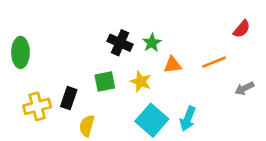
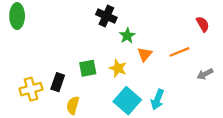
red semicircle: (242, 29) -> (203, 24), turned -70
black cross: (120, 43) -> (106, 16), moved
green ellipse: (20, 52) -> (17, 16), moved
orange triangle: (173, 65) -> (145, 54), turned -42

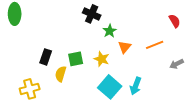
black rectangle: (58, 82) -> (46, 57), moved
yellow cross: (31, 89) -> (30, 89), moved
yellow semicircle: (73, 105) -> (61, 74), moved

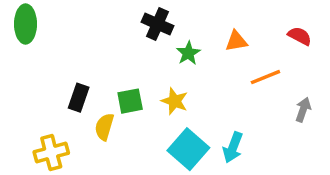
red semicircle: (175, 21) -> (300, 36), turned -32
orange triangle: (125, 47) -> (236, 41), moved, turned 40
gray arrow: (177, 64) -> (303, 110), turned 136

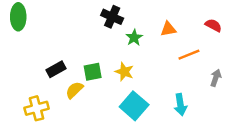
black rectangle: (79, 98) -> (56, 69), turned 42
yellow semicircle: (104, 127) -> (74, 90), turned 30
cyan arrow: (233, 147) -> (180, 105), moved, turned -30

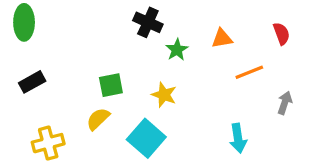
red semicircle: (213, 25) -> (281, 34), turned 42
black rectangle: (56, 69) -> (32, 82), moved
green square: (93, 72) -> (111, 85), moved
cyan square: (134, 106) -> (146, 138), moved

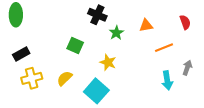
green square: (111, 85) -> (75, 45), moved, turned 35
cyan arrow: (238, 138) -> (167, 80), moved
yellow cross: (48, 143) -> (32, 78), moved

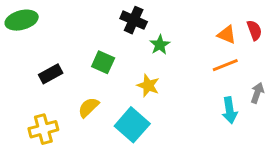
green ellipse: (16, 15) -> (22, 20), turned 75
orange triangle: (146, 25) -> (227, 35), moved, turned 32
black rectangle: (21, 54) -> (51, 74), moved
yellow cross: (32, 78) -> (43, 129), moved

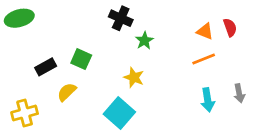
green square: (103, 62) -> (81, 59), moved
gray arrow: (257, 93) -> (239, 93), moved, turned 150
yellow semicircle: (88, 107) -> (67, 92), moved
yellow cross: (43, 129) -> (25, 113), moved

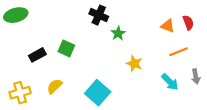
orange line: (204, 59) -> (179, 52), moved
yellow star: (134, 77) -> (134, 64), moved
yellow semicircle: (67, 92) -> (55, 86), moved
cyan arrow: (208, 100) -> (170, 82), turned -36

